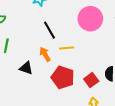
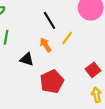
yellow line: (66, 48) -> (67, 38), turned -48
red pentagon: (63, 77) -> (52, 82), moved, turned 30

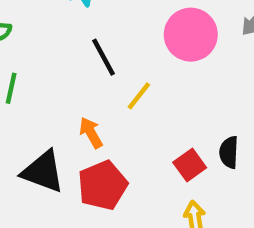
orange arrow: (46, 45) -> (91, 133), moved
black triangle: (27, 59) -> (43, 172), moved, size x1.5

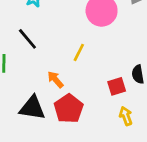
black line: (103, 57) -> (27, 39), moved
red square: (190, 165) -> (117, 86), turned 30

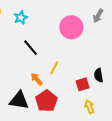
black line: (27, 39) -> (31, 48), moved
yellow line: (79, 52) -> (54, 68), moved

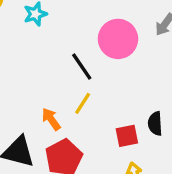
black line: (31, 48) -> (82, 67), moved

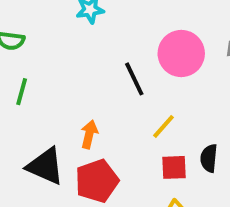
yellow line: (83, 103) -> (164, 126), moved
orange arrow: (51, 119) -> (89, 134), turned 40

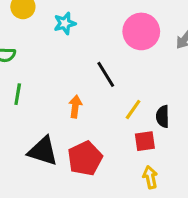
pink circle: (181, 53) -> (141, 31), moved
orange arrow: (89, 134) -> (75, 107), moved
black semicircle: (209, 158) -> (163, 116), moved

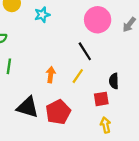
black line: (106, 74) -> (85, 51), moved
yellow line: (133, 109) -> (78, 76), moved

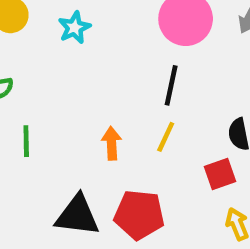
black line: (85, 51) -> (171, 85), turned 54
red pentagon: (58, 112) -> (139, 215), turned -30

